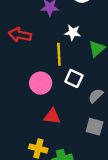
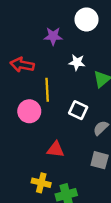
yellow line: (59, 54) -> (47, 90), moved
pink circle: (41, 83) -> (29, 111), moved

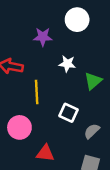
pink circle: (29, 111) -> (19, 127), moved

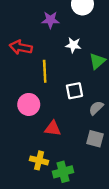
white square: (68, 113) -> (74, 91), turned -36

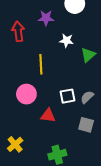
red arrow: (21, 47) -> (18, 31), moved, turned 72
white square: (74, 91) -> (68, 96), moved
yellow cross: (39, 160) -> (15, 144), moved, turned 35

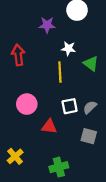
red arrow: (18, 31) -> (18, 55), moved
green triangle: (88, 55) -> (91, 63), turned -42
yellow line: (41, 64) -> (60, 72), moved

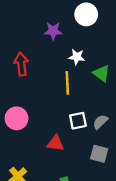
pink circle: (27, 104) -> (17, 118), moved

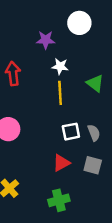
white star: (77, 57) -> (60, 66), moved
gray semicircle: (100, 122) -> (94, 133), turned 112
red triangle: (55, 143) -> (61, 163), moved, turned -36

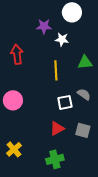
white star: (60, 66) -> (62, 39), moved
green triangle: (95, 83) -> (85, 62), turned -42
gray semicircle: (94, 133) -> (84, 94), moved, turned -32

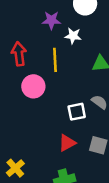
yellow line: (56, 70) -> (55, 60), moved
pink circle: (13, 100) -> (33, 86), moved

